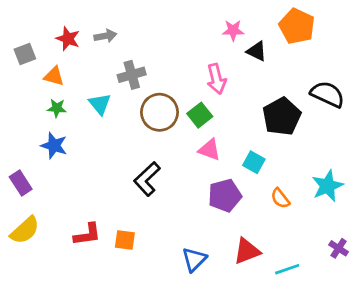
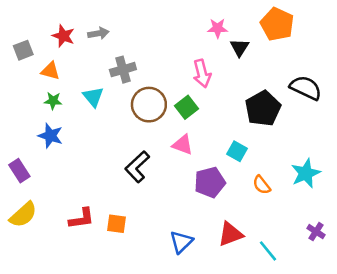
black triangle: (257, 51) -> (240, 48), turned 36
pink triangle: (209, 150) -> (183, 145), moved
cyan line: (287, 269) -> (268, 251), turned 70

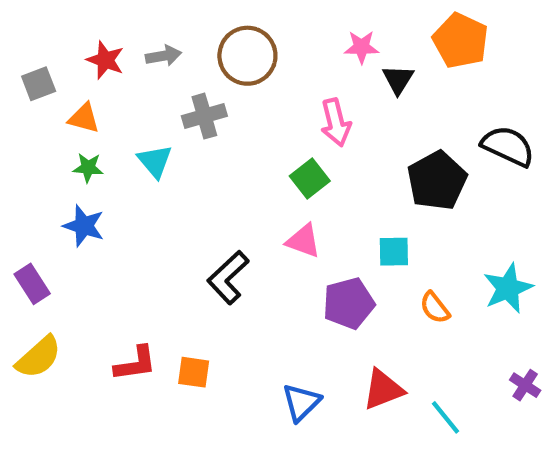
brown circle: (149, 105) -> (247, 56), moved
cyan square: (237, 151) -> (394, 252), turned -30

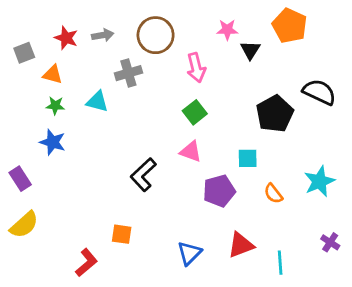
pink arrow: (336, 122) -> (196, 68), moved
cyan triangle: (155, 161) -> (97, 101), turned -35
red L-shape: (135, 364) -> (86, 263), moved, turned -32
cyan line: (445, 417) -> (280, 263), turned 35

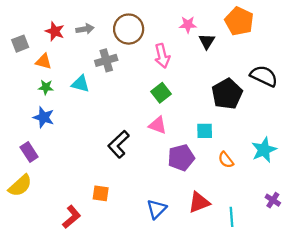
purple rectangle: (20, 179) -> (29, 152), moved

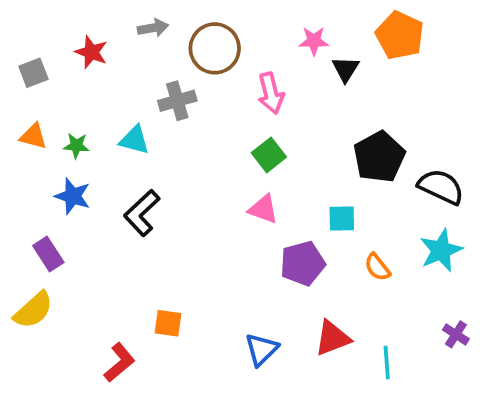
gray arrow: (85, 29) -> (153, 28), moved
orange triangle: (44, 61) -> (33, 136), moved
black semicircle: (264, 76) -> (441, 187), moved
black L-shape: (119, 144) -> (142, 213), moved

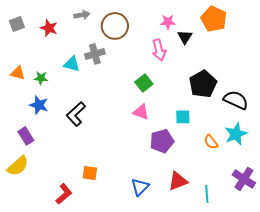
gray square: (33, 73) -> (17, 24), moved
pink arrow: (271, 93) -> (159, 50), moved
cyan triangle: (134, 140) -> (72, 64), moved
orange semicircle: (377, 267) -> (211, 142), moved
purple cross: (456, 334) -> (244, 179), size x1.6

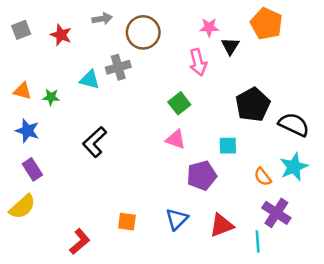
blue star: (39, 105) -> (27, 131), moved
orange square: (90, 173) -> (127, 222), moved
purple cross: (244, 179) -> (276, 213), moved
blue triangle: (140, 187) -> (177, 219), moved

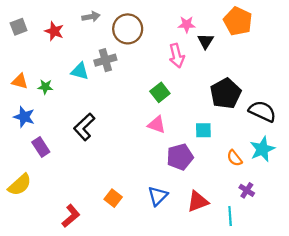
purple rectangle: (32, 169) -> (41, 147), moved
purple cross: (276, 213) -> (247, 190), size x0.6
orange square: (127, 222) -> (113, 198), turned 30

